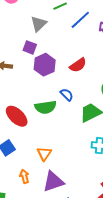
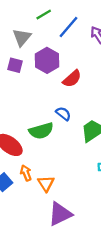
purple hexagon: (45, 65) -> (47, 60), moved
orange arrow: (24, 176) -> (26, 173), moved

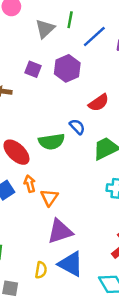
green line: (44, 14) -> (70, 20), turned -56
gray triangle: (22, 37) -> (45, 29), moved
red semicircle: (72, 79) -> (99, 103), moved

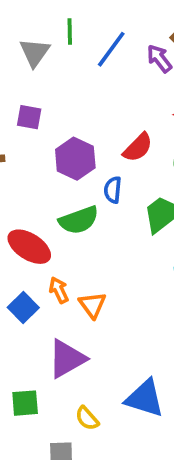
purple hexagon: (67, 68) -> (75, 159), moved
blue semicircle: (77, 127) -> (113, 190), turned -119
purple triangle: (60, 231) -> (67, 359), moved
yellow semicircle: (41, 270) -> (87, 418), moved, turned 140

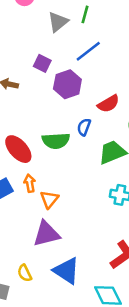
blue line: (111, 49) -> (88, 51), moved
purple hexagon: (75, 159) -> (67, 84), moved
purple triangle: (67, 359) -> (46, 234), moved

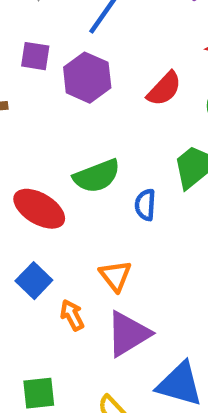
blue semicircle: (84, 127) -> (145, 205), moved
orange arrow: (30, 183) -> (72, 315), moved

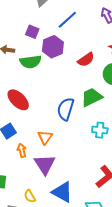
green semicircle: (97, 176) -> (31, 62), moved
blue semicircle: (145, 205) -> (66, 109), size x1.6
purple triangle: (128, 334) -> (45, 164), turned -45

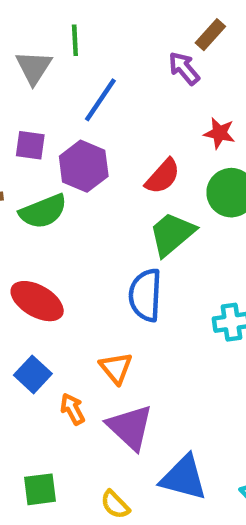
green trapezoid: (92, 97) -> (172, 234), moved

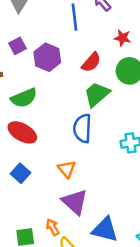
blue line: (100, 100) -> (75, 17), moved, turned -40
purple square: (30, 145) -> (18, 46), turned -35
green semicircle: (43, 211) -> (24, 98), moved
orange arrow: (73, 409) -> (53, 227), moved

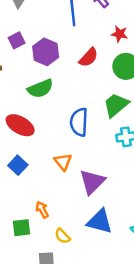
green trapezoid: (97, 94) -> (116, 105), moved
green semicircle: (24, 98) -> (40, 89), moved
purple triangle: (75, 202) -> (92, 182), moved, turned 32
orange arrow: (53, 227) -> (42, 210), moved

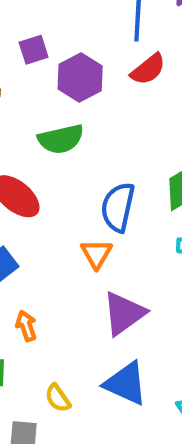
red semicircle: (89, 57) -> (148, 69), moved
orange triangle: (63, 162) -> (97, 254), moved
orange arrow: (42, 210) -> (26, 326), moved

